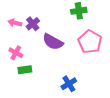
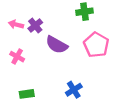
green rectangle: (25, 70) -> (27, 94), moved

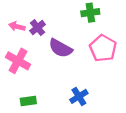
pink cross: (17, 57) -> (18, 61), size x1.5

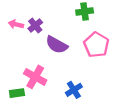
pink cross: (18, 61) -> (35, 77), moved
green rectangle: (28, 101) -> (17, 93), moved

